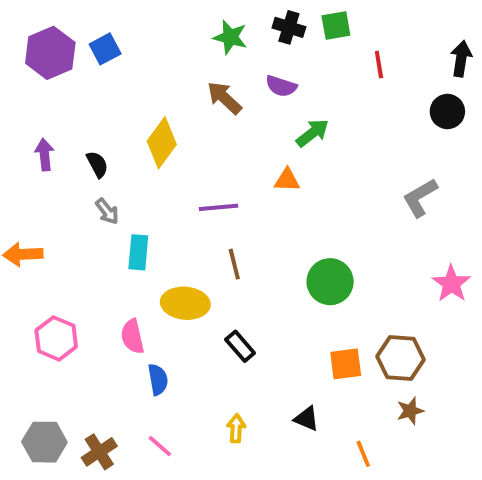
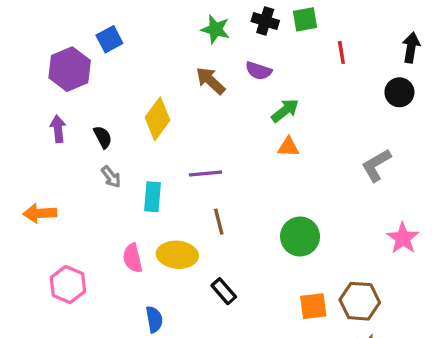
purple hexagon: (50, 53) -> (70, 69), moved
orange triangle: (287, 180) -> (288, 147), moved
cyan rectangle: (138, 252) -> (152, 197), moved
pink semicircle: (132, 336) -> (133, 258), moved

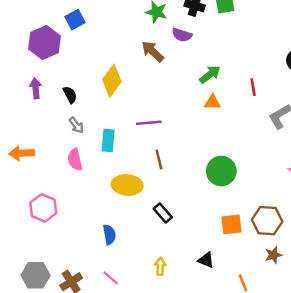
red line: (341, 53) -> (253, 87), moved
purple semicircle: (259, 71) -> (182, 35), moved
pink semicircle: (133, 258) -> (75, 160), moved

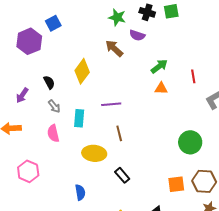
purple arrow: (36, 88) -> (22, 95), moved, turned -140
green circle: (221, 171) -> (190, 142), moved

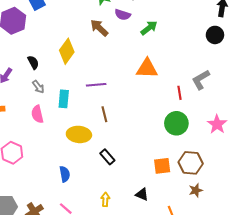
green arrow: (159, 66) -> (149, 28), moved
red line: (193, 76) -> (179, 93), moved
orange triangle: (161, 88) -> (147, 68), size x1.6

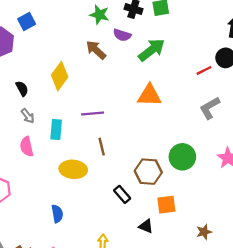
green arrow: (149, 28) -> (152, 50), size x1.4
red line: (179, 93) -> (204, 70), moved, turned 72
black rectangle: (107, 157) -> (122, 194), moved
brown hexagon: (191, 163) -> (148, 172), moved
black triangle: (142, 194) -> (146, 226), moved

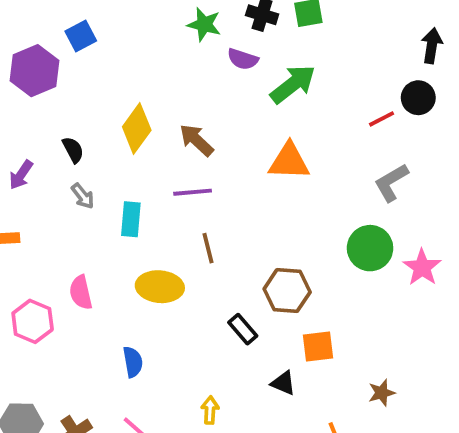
brown arrow: (96, 50) -> (196, 140), moved
pink semicircle: (27, 147) -> (81, 292), moved
green circle: (182, 157) -> (370, 248), moved

